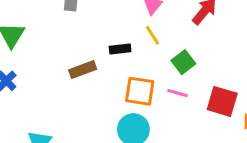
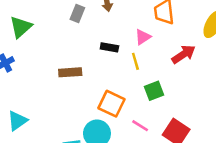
black rectangle: (120, 49) -> (109, 47), moved
pink line: (178, 93) -> (140, 126), moved

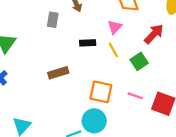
green square: (154, 91) -> (139, 61), moved
pink line: (140, 126) -> (135, 96), moved

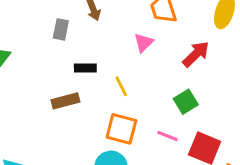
black rectangle: (88, 43) -> (85, 68), moved
yellow line: (113, 50) -> (121, 86), moved
green square: (139, 61) -> (186, 102), moved

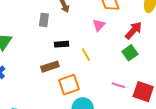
green square: (186, 102) -> (130, 53), moved
orange square: (121, 129) -> (69, 85), moved, turned -30

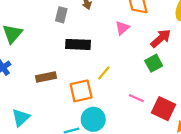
black rectangle: (62, 44) -> (78, 44), size x1.5
yellow line: (86, 55) -> (104, 73), moved, turned 64
brown rectangle: (50, 67) -> (46, 77), moved

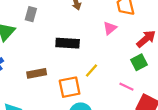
gray rectangle: (61, 15) -> (31, 14), moved
pink line: (136, 98) -> (126, 87), moved

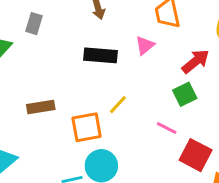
black rectangle: (68, 43) -> (101, 55), moved

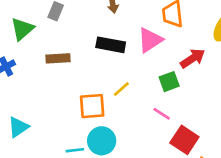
pink triangle: (145, 45) -> (150, 40), size x1.5
green square: (185, 94) -> (169, 82), moved
brown rectangle: (41, 107) -> (58, 58), moved

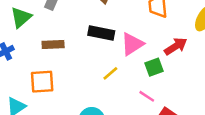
pink triangle: (150, 40) -> (132, 44), moved
orange square: (92, 106) -> (42, 82), moved

